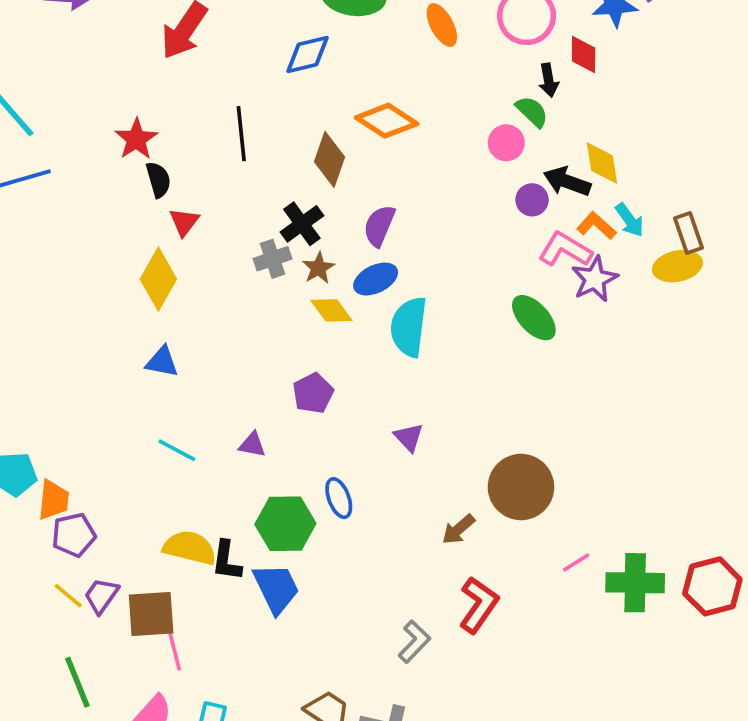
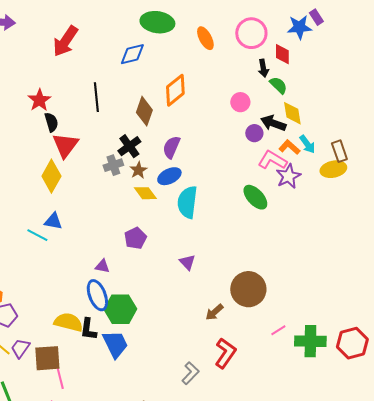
green semicircle: (532, 112) -> (278, 85), moved
orange diamond: (387, 121) -> (175, 90), turned -72
red triangle: (184, 222) -> (65, 145), size x1.6
cyan line: (177, 450) -> (37, 235), moved
blue ellipse: (339, 498) -> (97, 295), moved, size x1.4

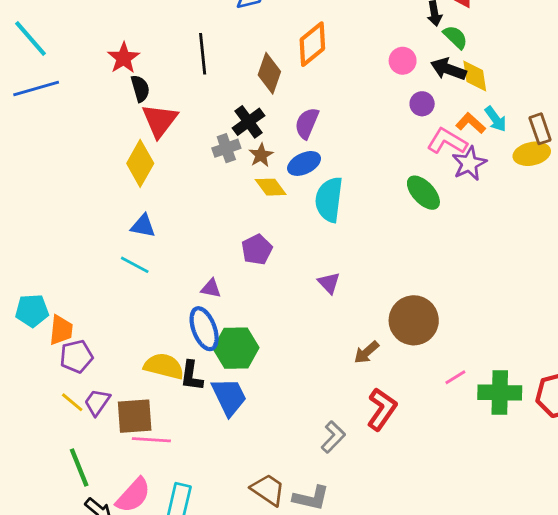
black arrow: (273, 123) -> (448, 69), moved
cyan line: (37, 235) -> (135, 265), moved
pink line: (59, 375) -> (151, 440), turned -72

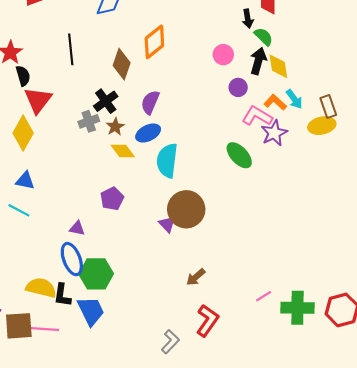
black arrow: (448, 69) -> (258, 61), turned 85
brown circle: (414, 320) -> (186, 209), moved
pink line: (151, 440) -> (44, 329), moved

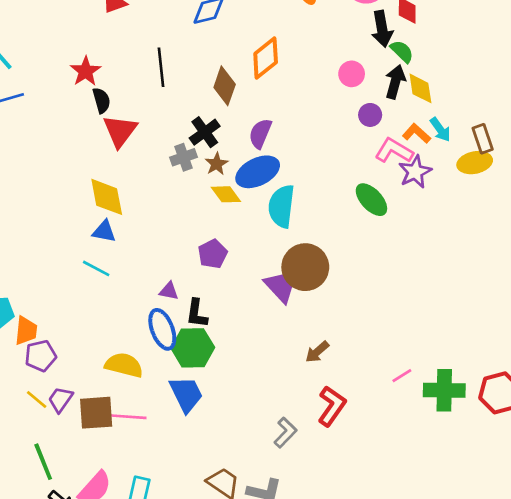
black arrow: (248, 19) -> (382, 29), size x1.5
yellow diamond: (23, 133) -> (107, 197), moved, turned -40
blue ellipse: (148, 133) -> (258, 172), size x1.4
purple triangle: (167, 224) -> (281, 286), size x1.6
black L-shape: (62, 295) -> (197, 313), moved

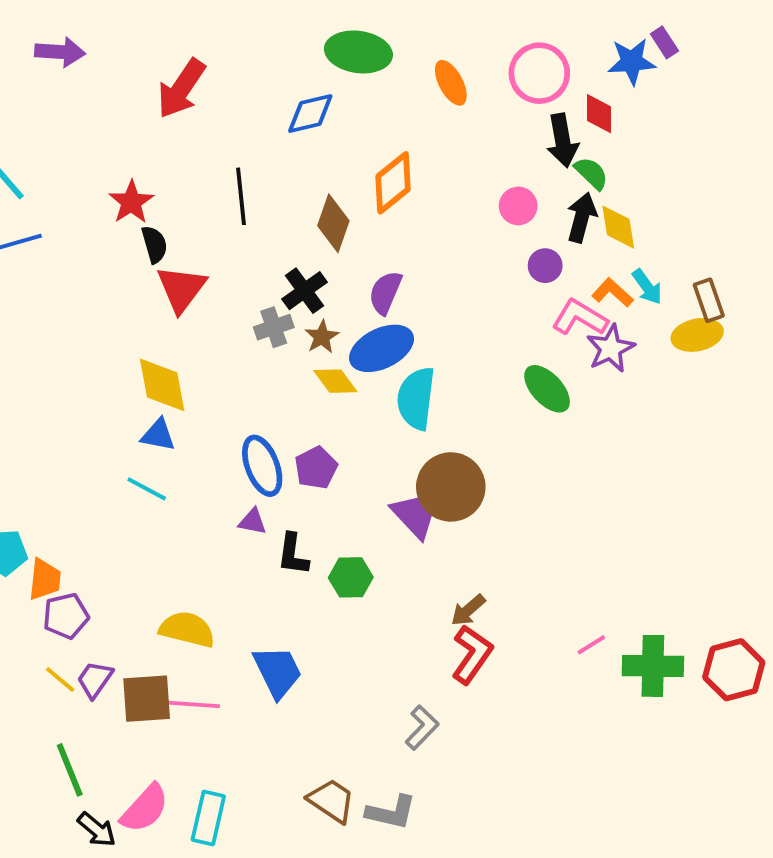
blue ellipse: (162, 329) -> (262, 466), moved
green hexagon: (193, 348) -> (351, 577), moved, size x0.7
red L-shape: (332, 406) -> (472, 654), moved

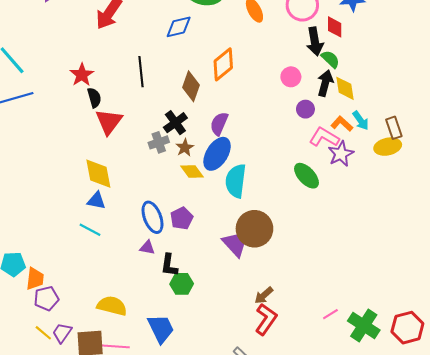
blue ellipse: (382, 348) -> (217, 154), turned -32
green hexagon: (351, 577) -> (182, 284), moved
green cross: (653, 666) -> (364, 326), turned 32

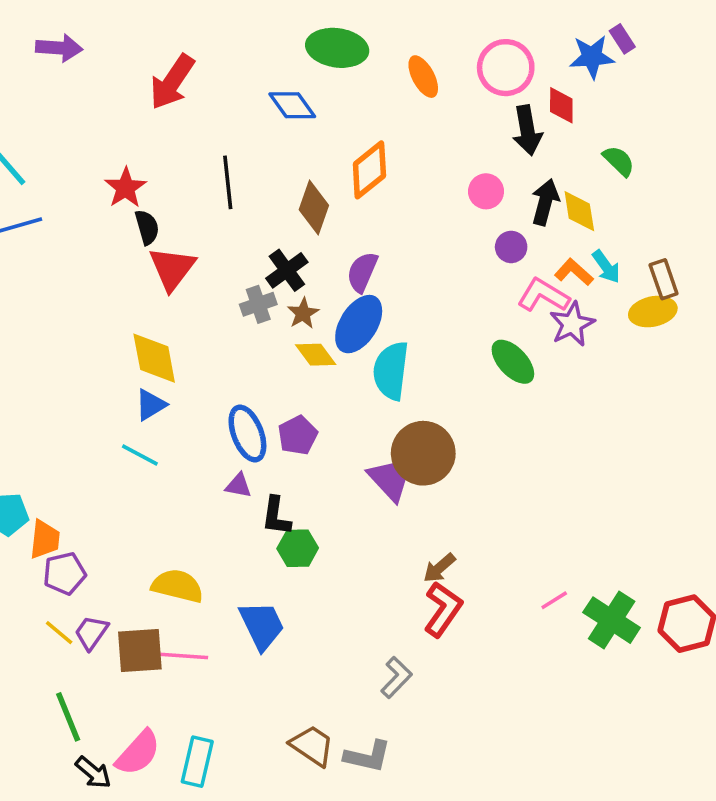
blue diamond: (179, 27) -> (292, 105), turned 68
green semicircle: (330, 59) -> (619, 161), moved
blue triangle: (96, 201) -> (151, 405), turned -42

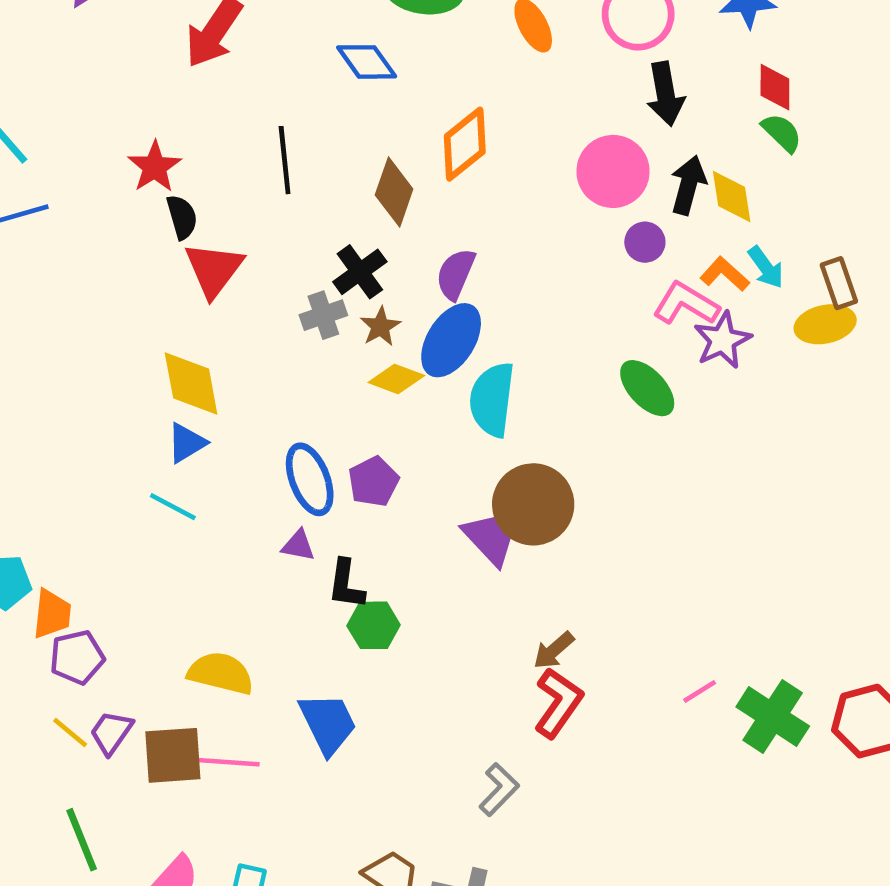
red diamond: (561, 105) -> (775, 87), moved
pink circle: (486, 191) -> (613, 171), size x1.6
yellow diamond: (316, 355) -> (396, 379), turned -33

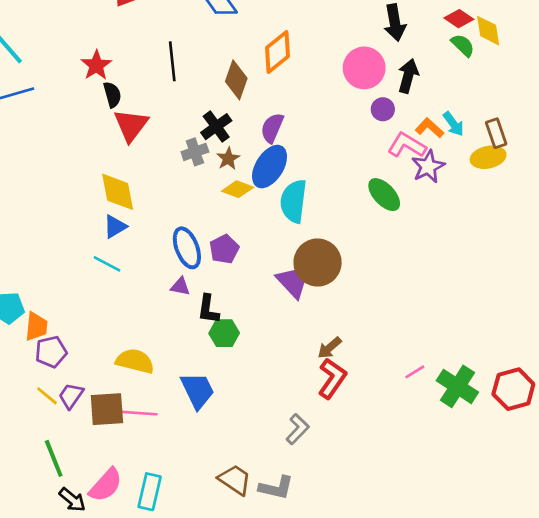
red diamond: (775, 87) -> (459, 19), turned -56
yellow diamond: (732, 197) -> (488, 31), moved

